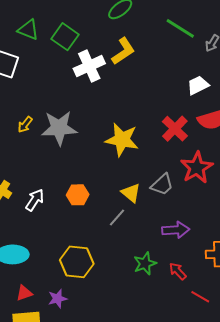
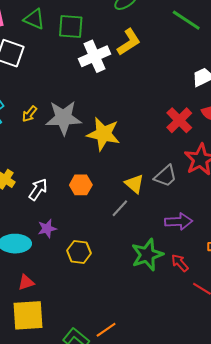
green square: (65, 37) -> (71, 27), turned -32
yellow star: (122, 140) -> (103, 134), moved
yellow hexagon: (77, 262) -> (79, 252), size x0.7
green star: (145, 264) -> (147, 255), size x1.4
purple star: (58, 299) -> (47, 229), moved

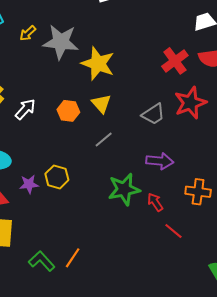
yellow triangle: (134, 184) -> (101, 104), moved
purple star: (47, 229) -> (29, 184), moved
orange line: (106, 330) -> (73, 258), turned -30

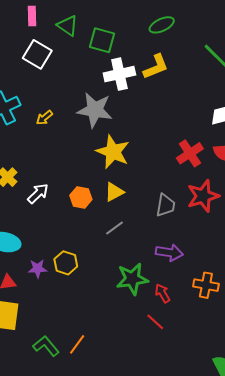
gray star: (61, 42) -> (95, 110), moved
yellow triangle: (101, 104) -> (114, 192), turned 40
gray trapezoid: (153, 114) -> (166, 205), turned -50
red line: (173, 231) -> (155, 322), moved

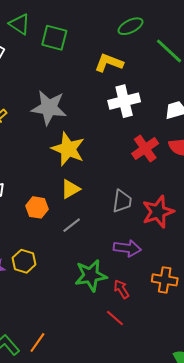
green ellipse: (162, 25) -> (131, 26), moved
yellow L-shape: (156, 67) -> (109, 63), turned -136
white cross: (119, 74) -> (124, 101), moved
red star: (203, 196) -> (158, 212), moved
orange hexagon: (81, 197) -> (37, 207), moved

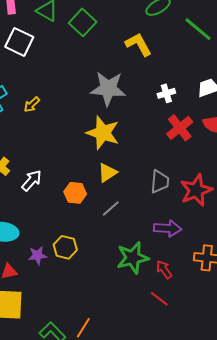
green square: (54, 38) -> (83, 22), turned 32
yellow L-shape: (109, 63) -> (138, 44), turned 44
white cross: (124, 101) -> (166, 93), moved, size x0.6
gray star: (49, 108) -> (108, 89), moved

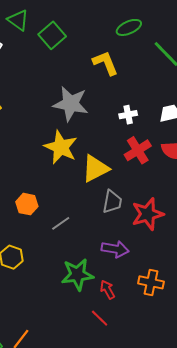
yellow triangle: (107, 173) -> (95, 169), moved, size x1.4

